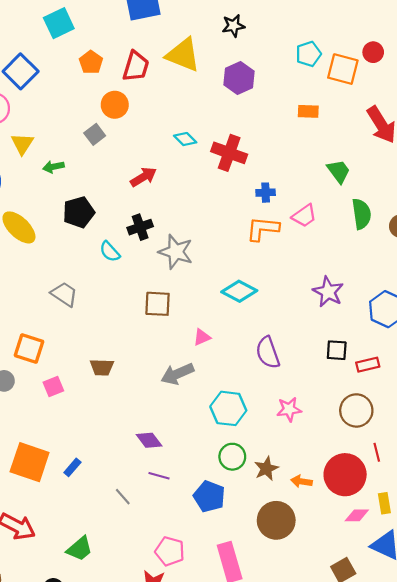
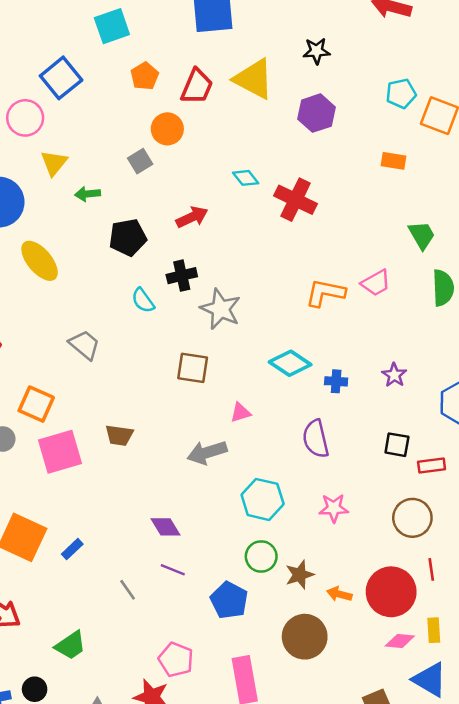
blue cross: (266, 193) -> (336, 381), moved
black pentagon: (79, 212) -> (128, 237), moved
purple star: (328, 292) -> (394, 375), size x0.7
pink square: (53, 386) -> (60, 452), size x1.8

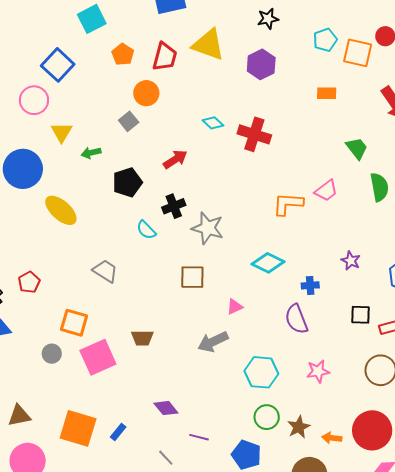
black star: (316, 51) -> (268, 19), moved
blue cross: (336, 381) -> (310, 285), moved
purple diamond: (166, 527) -> (166, 408), moved

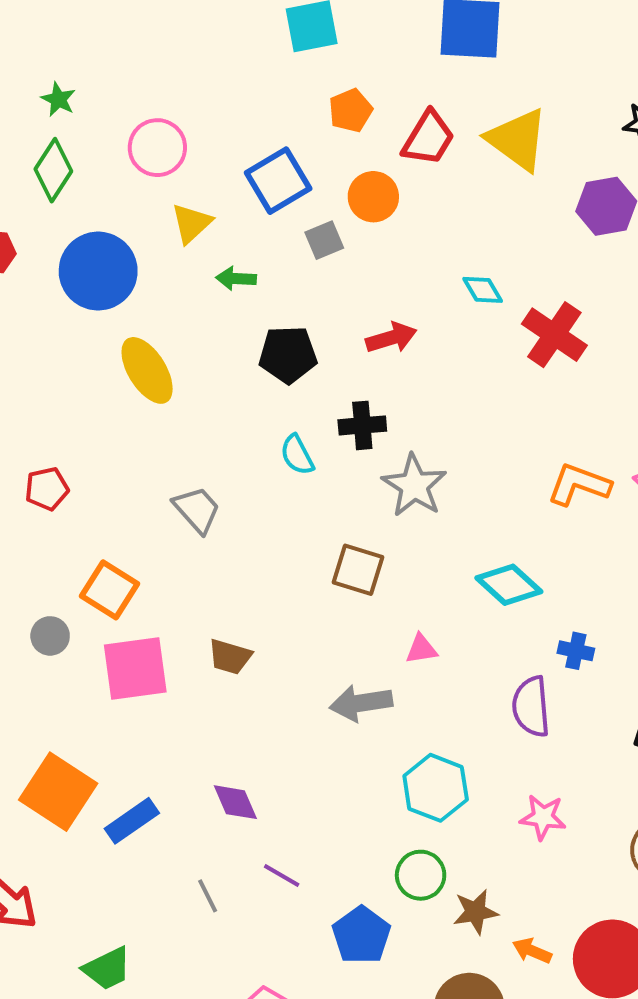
blue square: (58, 65) -> (278, 181), moved
blue rectangle: (118, 432) -> (132, 821), size x1.5

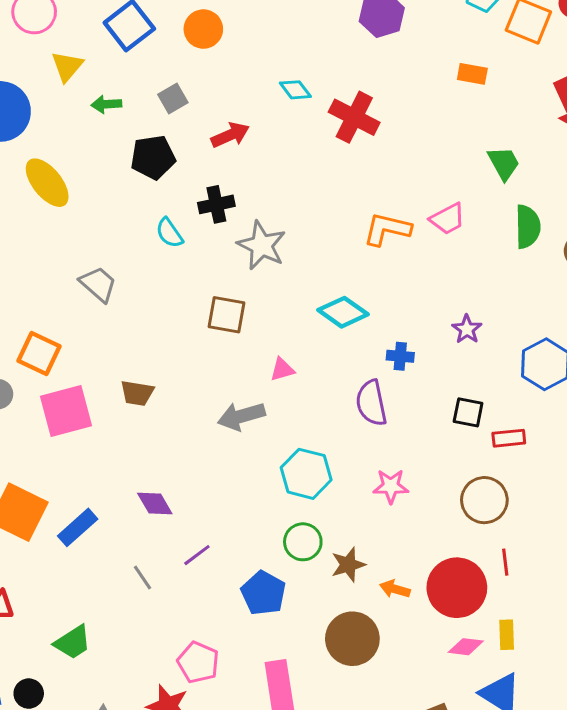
gray square: (324, 240) -> (173, 98), moved
purple line: (282, 875) -> (197, 555), turned -60

